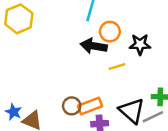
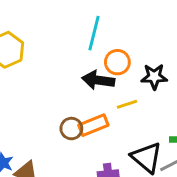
brown circle: (72, 106) -> (71, 129), moved
orange rectangle: (90, 106) -> (93, 125), moved

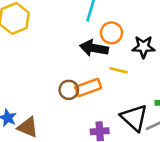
yellow line: (127, 104) -> (119, 70), turned 30

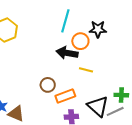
black star: (143, 47) -> (98, 29), moved
orange rectangle: (88, 88) -> (65, 96), moved

